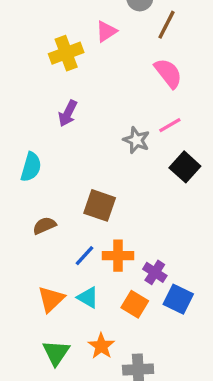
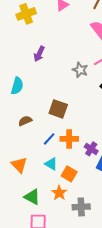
yellow cross: (66, 53) -> (26, 14), moved
orange triangle: (51, 299) -> (19, 165), moved, turned -30
orange square: (135, 304) -> (69, 174), moved
green triangle: (56, 353) -> (32, 197), turned -36

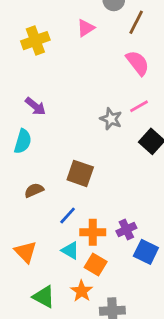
purple arrow: (39, 54) -> (35, 106), moved, turned -77
orange cross: (69, 139) -> (93, 232), moved
purple cross: (91, 149) -> (126, 229), turned 32

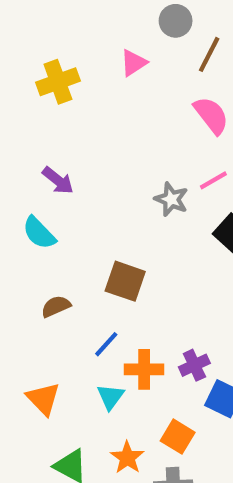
cyan semicircle: (23, 141) -> (39, 233), turned 120
cyan triangle: (70, 250) -> (110, 397), turned 36
orange square: (96, 264) -> (178, 437), moved

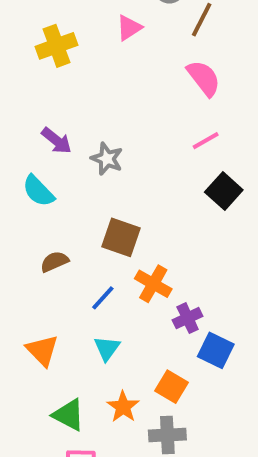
gray star: (171, 199) -> (107, 159), moved
orange cross: (144, 369) -> (153, 284), moved, turned 30

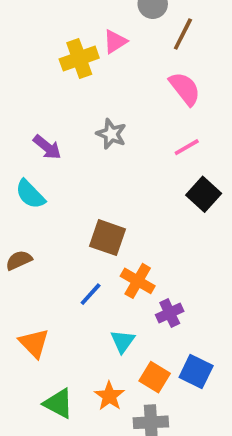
yellow cross: (56, 46) -> (79, 59), moved
gray star: (107, 159) -> (111, 134), moved
brown semicircle: (54, 262) -> (19, 260), moved
cyan triangle: (107, 348) -> (123, 341), moved
blue square: (216, 350) -> (196, 371), moved

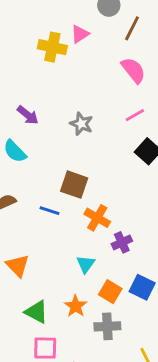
yellow cross: (79, 59) -> (52, 47), turned 32
gray star: (111, 134) -> (81, 124), moved
blue line: (91, 294) -> (49, 211), moved, turned 66

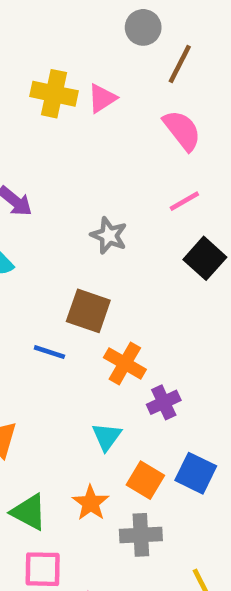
pink triangle: (80, 34) -> (102, 98), moved
gray star: (81, 124) -> (109, 235), moved

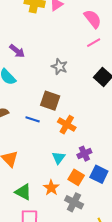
pink line: (184, 201) -> (94, 43), moved
purple cross: (164, 402) -> (84, 154), moved
gray cross: (141, 535) -> (74, 202), turned 30

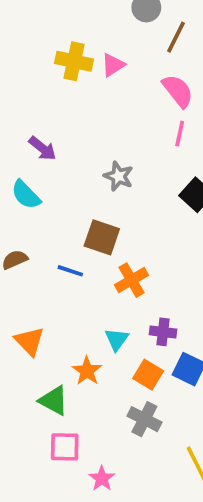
pink line: (94, 43) -> (180, 134), turned -48
orange cross: (67, 125) -> (131, 280), turned 30
purple cross: (84, 154) -> (163, 332), turned 32
orange star: (51, 188) -> (87, 371), moved

